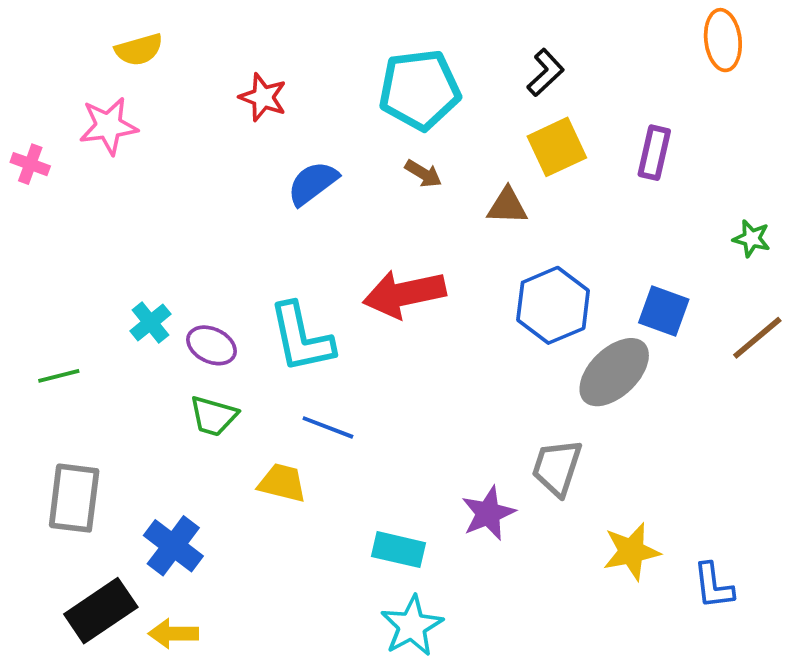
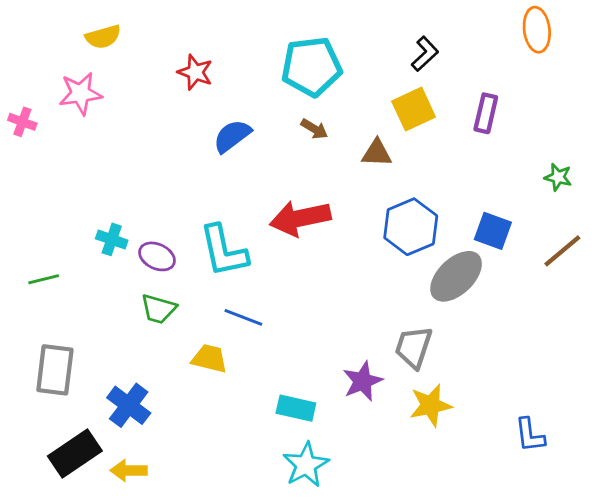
black L-shape: (545, 73) -> (425, 54), moved
cyan cross: (150, 322) -> (112, 239), turned -32
yellow star: (631, 551) -> (431, 405), moved

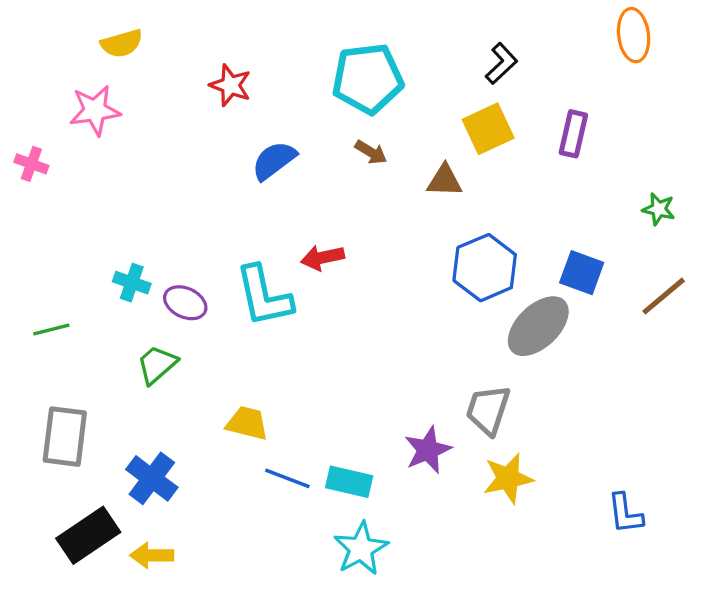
pink cross: (22, 122) -> (31, 164), moved
red arrow: (300, 218) -> (322, 258), moved, size x0.6
green trapezoid: (158, 309) -> (157, 365), moved, turned 123
blue line: (243, 317) -> (287, 478), moved

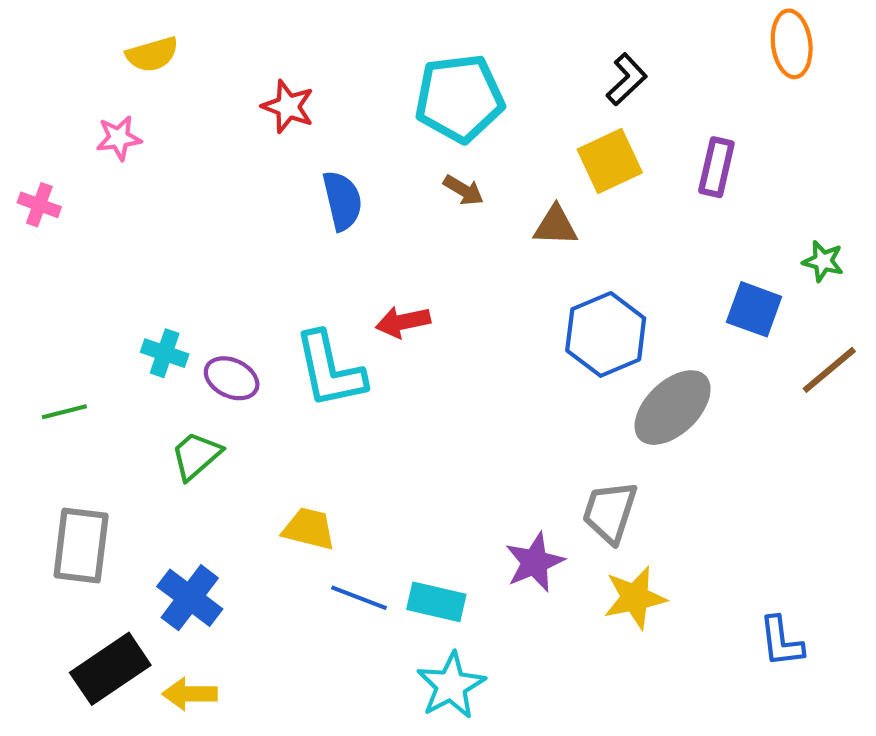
pink star: (95, 110) -> (119, 138), size x0.7
blue semicircle: (274, 161) -> (342, 201), turned 114
blue square: (582, 273) -> (754, 309), moved

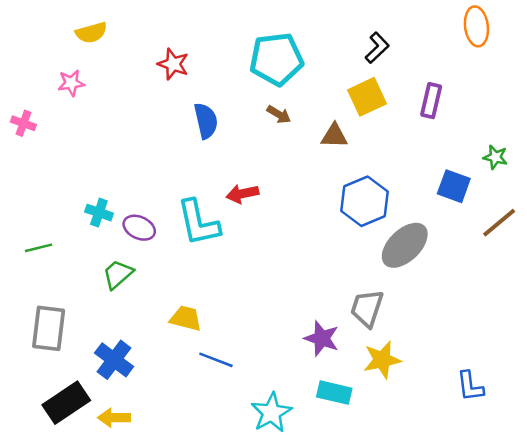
purple star: (535, 562) -> (322, 338), turned -30
cyan rectangle: (436, 602) -> (334, 393), moved

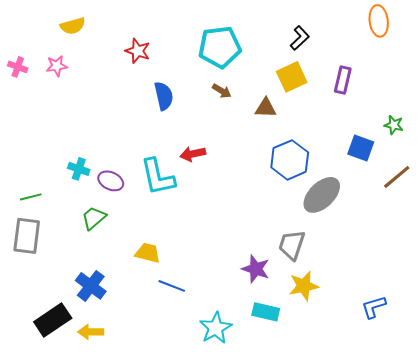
pink cross: (23, 123) -> (18, 67), moved
gray rectangle: (49, 328) -> (27, 236), moved
blue L-shape: (470, 386) -> (374, 307), turned 80

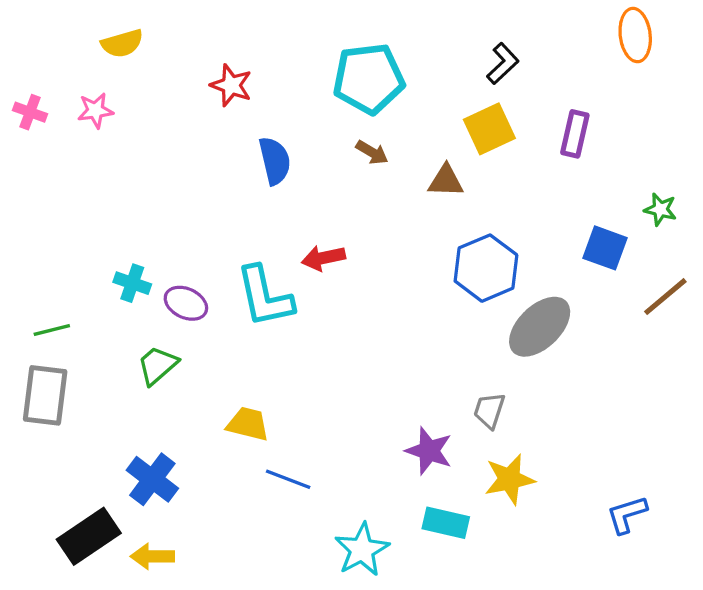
gray trapezoid: (292, 245) -> (489, 411), size x0.7

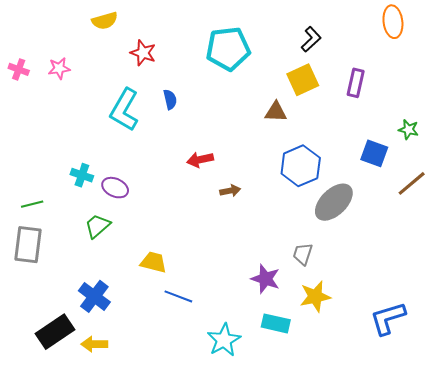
yellow semicircle: (122, 43) -> (105, 21), moved
brown arrow: (372, 152) -> (230, 191), moved, turned -42
blue semicircle: (275, 161) -> (170, 99), size x0.7
cyan L-shape: (265, 297) -> (124, 110), moved, turned 42
blue L-shape: (627, 514) -> (388, 318), size x1.4

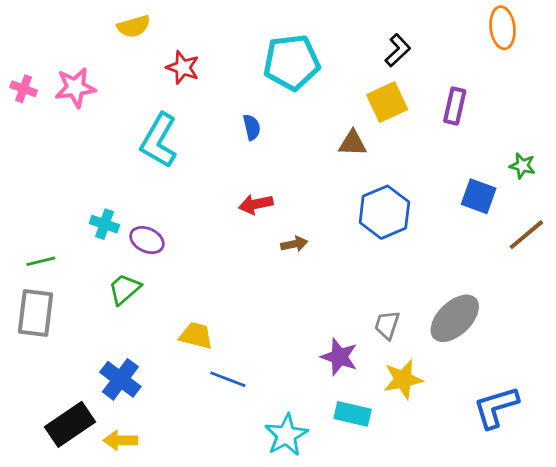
pink star: (59, 68) -> (75, 87), size x1.4
blue semicircle: (170, 99) -> (252, 127), moved
gray ellipse: (334, 202) -> (455, 318), moved

